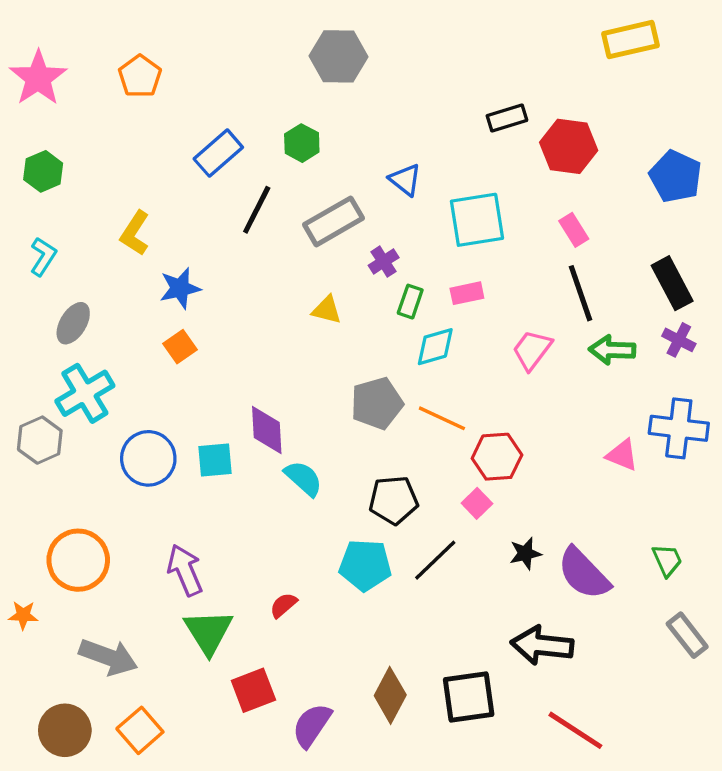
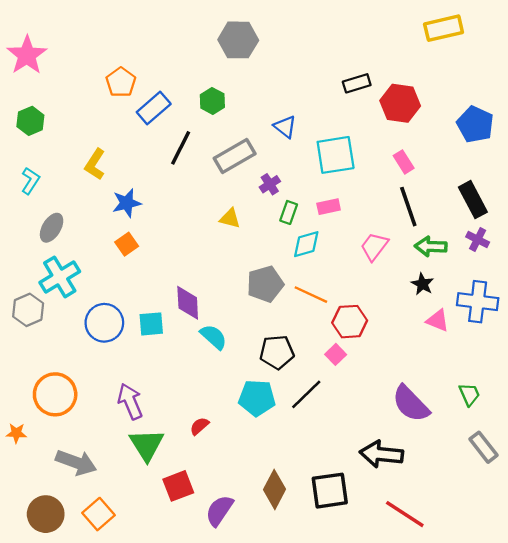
orange pentagon: (140, 76) -> (121, 82), moved
black star: (525, 553) -> (422, 284), moved, turned -30

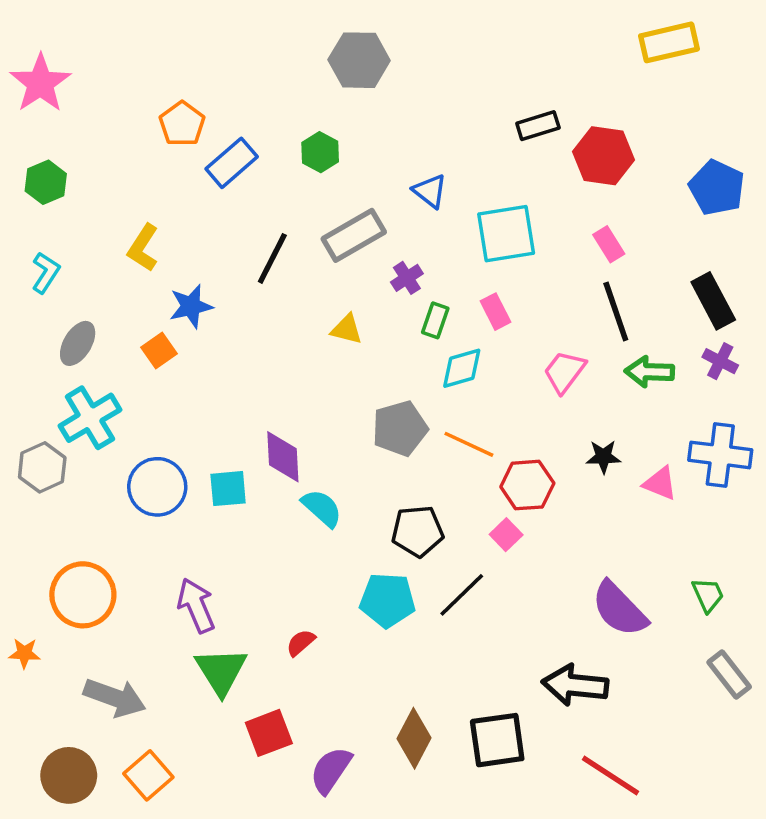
black line: (181, 148) -> (272, 258), moved
pink rectangle: (329, 207) -> (495, 312), turned 75
orange square: (127, 244) -> (159, 351), moved
black star: (422, 284) -> (603, 457), moved, turned -30

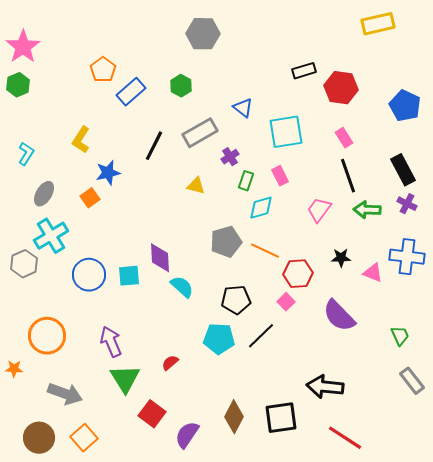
green hexagon: (46, 182) -> (18, 85), moved
purple semicircle: (619, 609) -> (339, 316), moved
red square: (269, 733) -> (152, 414), turned -32

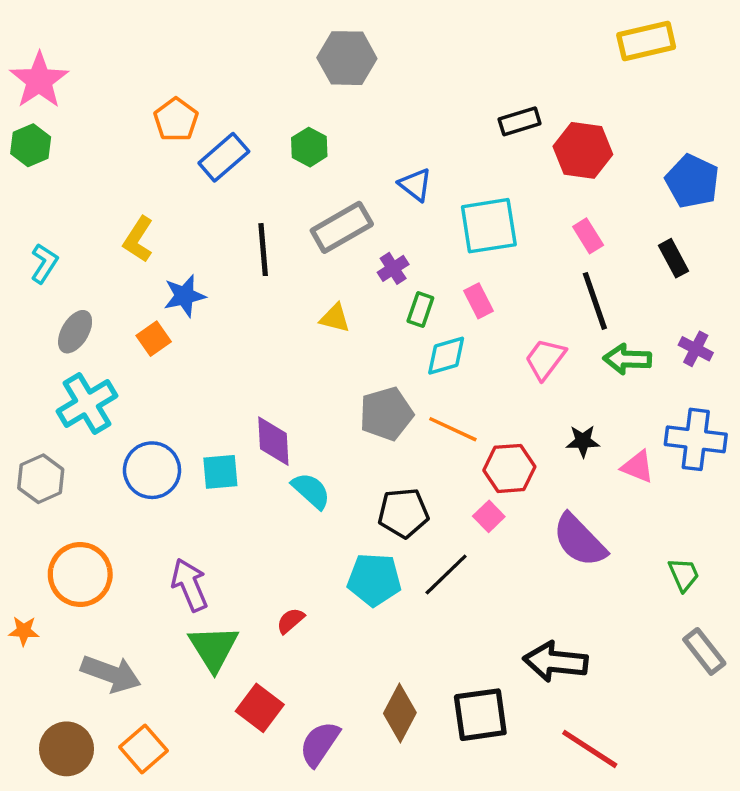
black line: (154, 146) -> (263, 250), turned -32
black rectangle: (403, 170) -> (674, 258), moved, size x0.7
gray hexagon: (24, 264) -> (41, 479), moved

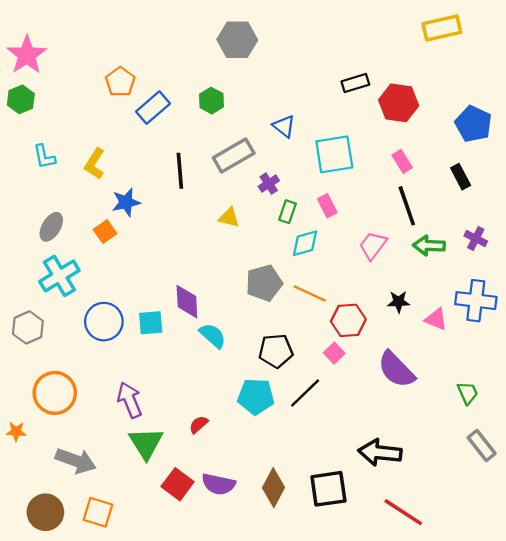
cyan L-shape: (44, 263) -> (44, 157), moved, turned 136
purple semicircle: (320, 744) -> (218, 484), moved, turned -112
orange square: (143, 749) -> (98, 512), turned -32

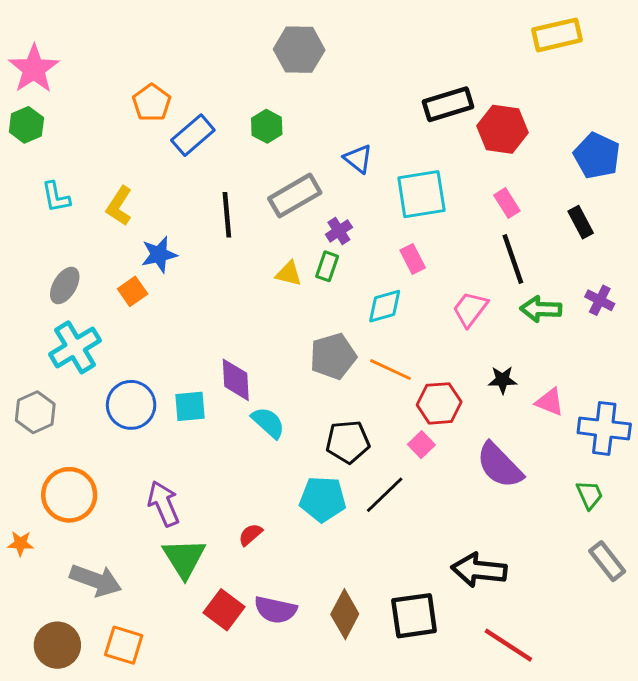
black rectangle: (355, 83) -> (448, 104), size x1.4
green rectangle: (288, 212) -> (327, 266), moved
blue cross: (476, 301) -> (604, 428), moved

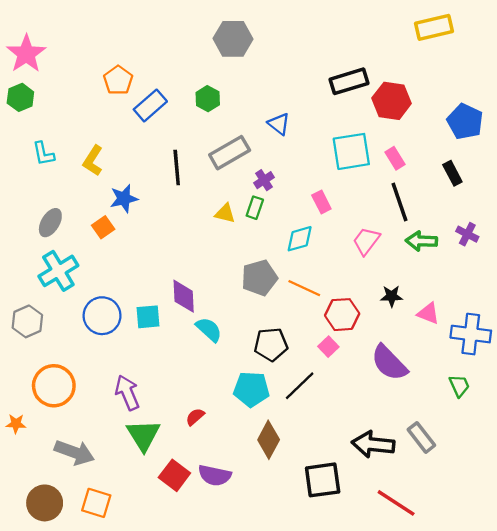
cyan square: (421, 194) -> (351, 151), moved
gray rectangle: (607, 561) -> (421, 437), moved
brown diamond: (345, 614) -> (269, 440), moved

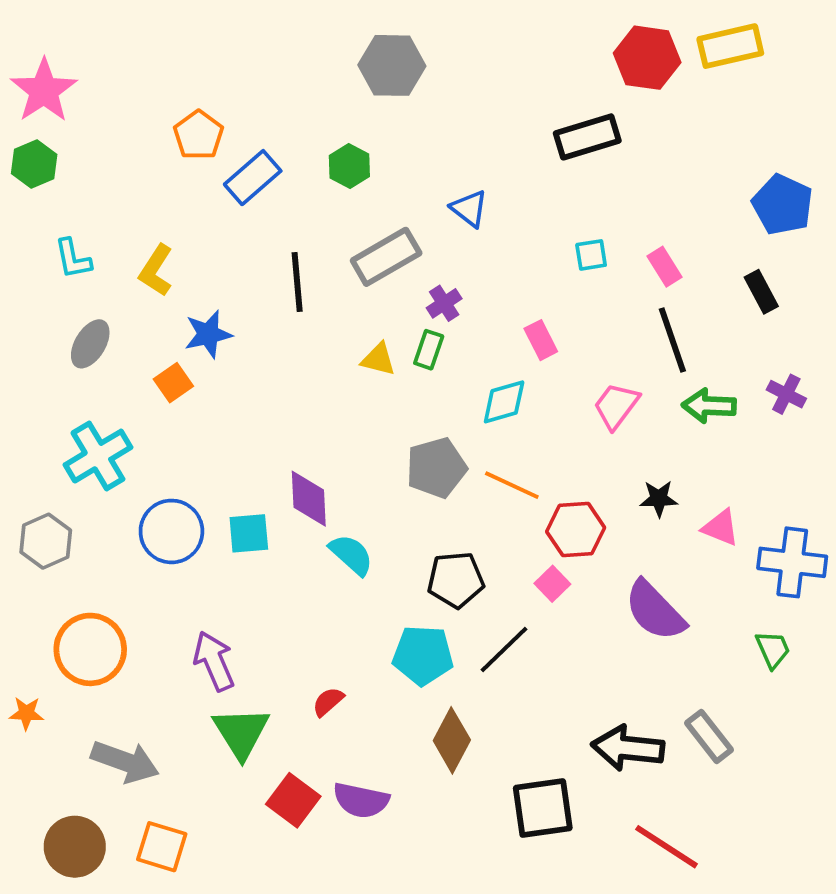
red hexagon: (392, 101) -> (647, 58), moved
cyan square: (351, 151) -> (591, 255), size x0.5
gray ellipse: (50, 223) -> (90, 344), moved

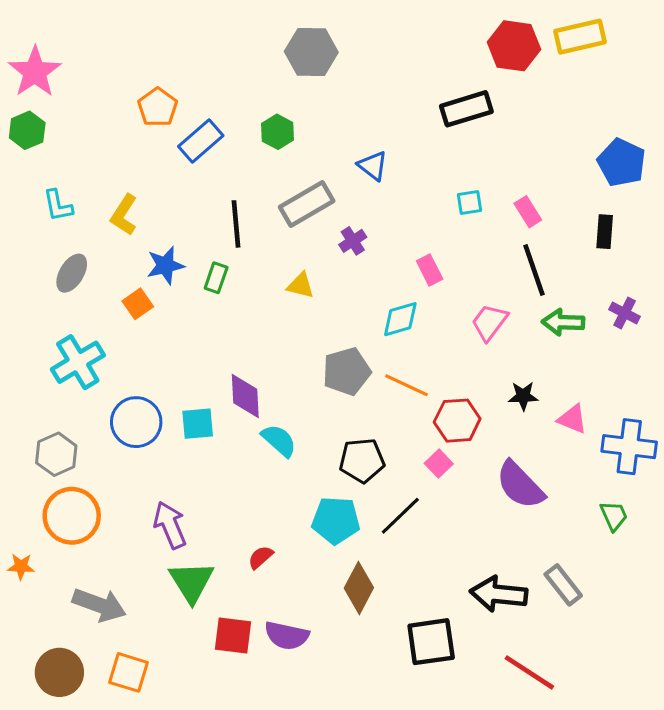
black rectangle: (761, 292) -> (605, 232), turned 32
green rectangle: (429, 350) -> (216, 278), moved
gray hexagon: (46, 541) -> (56, 454), moved
red square: (293, 800) -> (233, 636), turned -30

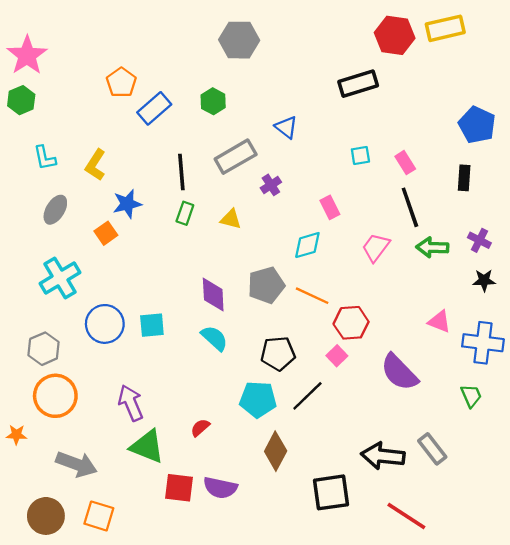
green rectangle: (216, 278) -> (185, 213), moved
purple diamond: (245, 396) -> (213, 295), moved
black star: (523, 396) -> (484, 280), moved
green triangle: (191, 582) -> (147, 446), turned -36

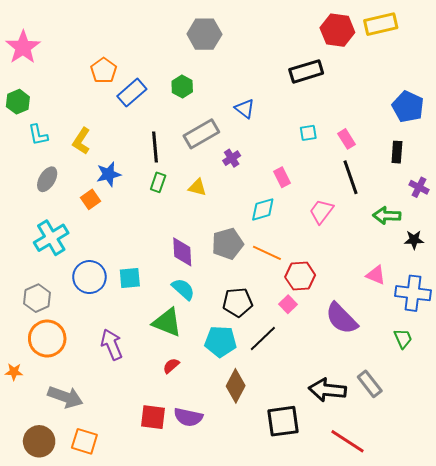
green hexagon: (21, 100) -> (18, 102), moved
purple cross: (479, 240) -> (419, 187), moved
green arrow: (432, 247) -> (387, 216), moved
green triangle: (147, 446) -> (167, 322), moved

